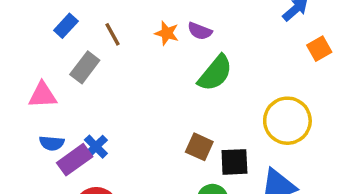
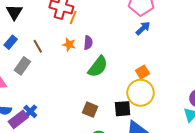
purple semicircle: (200, 31) -> (88, 43), turned -104
orange square: (319, 49) -> (142, 72), moved
black square: (234, 162) -> (123, 109), moved

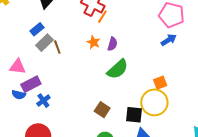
brown line: (38, 46) -> (57, 47), moved
gray rectangle: (22, 66) -> (44, 43), moved
purple rectangle: (18, 119) -> (31, 84), moved

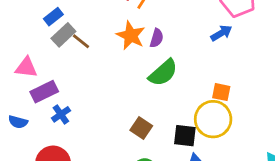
blue arrow: (169, 40) -> (221, 33), moved
orange star: (93, 42) -> (131, 35), size x1.5
brown line: (57, 47) -> (81, 41), turned -32
orange square: (160, 83) -> (221, 92), turned 32
blue semicircle: (19, 95) -> (18, 122), moved

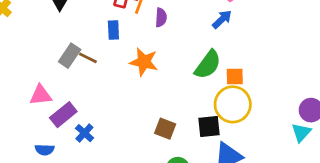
blue rectangle: (53, 17) -> (113, 30), moved, turned -42
orange star: (131, 35) -> (144, 62), moved
purple semicircle: (157, 38) -> (161, 18), moved
green semicircle: (163, 73) -> (208, 65), moved

